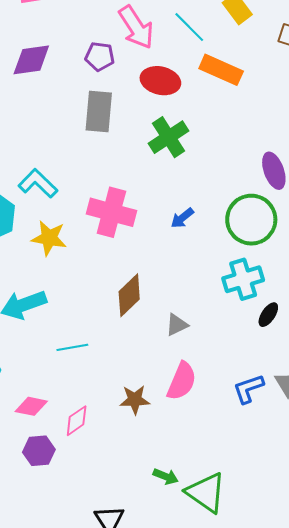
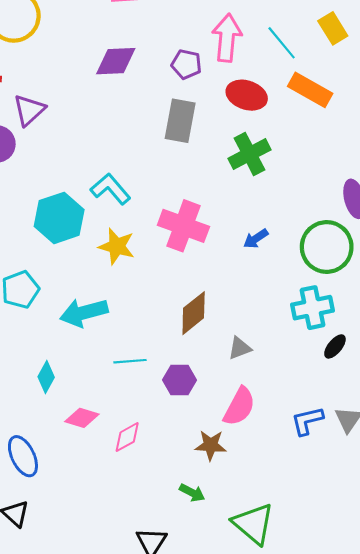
pink arrow: (136, 27) -> (227, 38), turned -147
brown star: (135, 400) -> (211, 445), moved
purple hexagon: (39, 451) -> (179, 380), moved
green arrow: (166, 476) -> (192, 493), moved

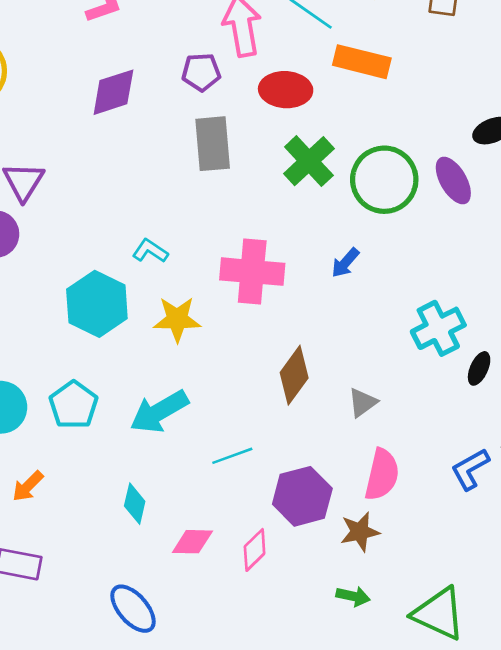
cyan L-shape: (110, 189) -> (150, 251), size x0.7
green circle: (327, 247) -> (384, 180), moved
purple hexagon: (179, 380) -> (302, 496), moved, size x1.4

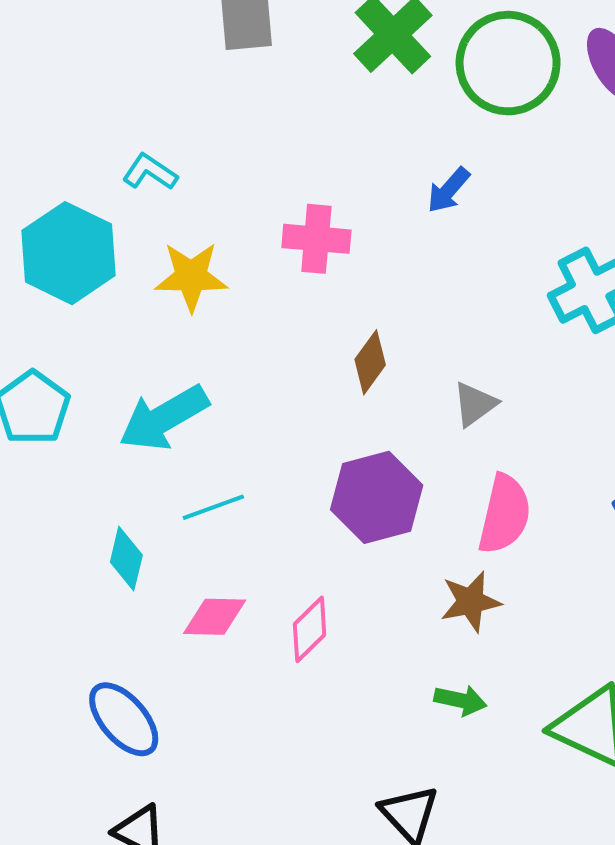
pink cross: (252, 272) -> (316, 239), moved, size x0.7
brown diamond: (294, 375) -> (370, 362), size x0.7
cyan line: (232, 456) -> (213, 507), moved
purple hexagon: (302, 496) -> (377, 497), moved

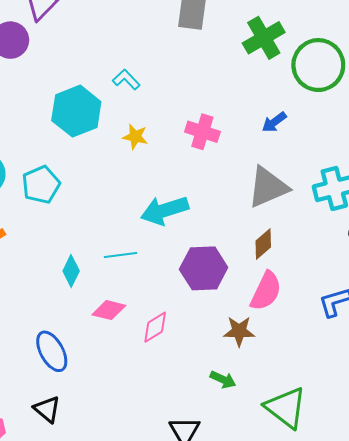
yellow star: (191, 277) -> (135, 137), size x0.7
brown diamond: (370, 362) -> (263, 244), moved
gray triangle: (475, 404) -> (268, 187), moved, size x1.8
cyan arrow: (164, 418) -> (164, 210), moved

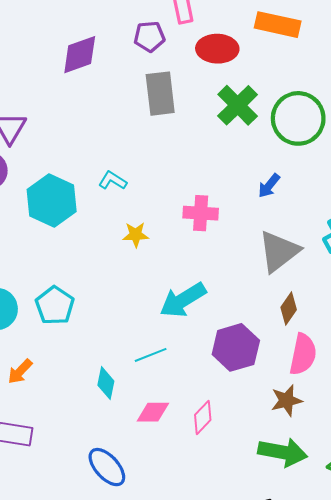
cyan hexagon: (76, 111) -> (52, 200), moved
green arrow: (223, 380) -> (283, 452), size x1.8

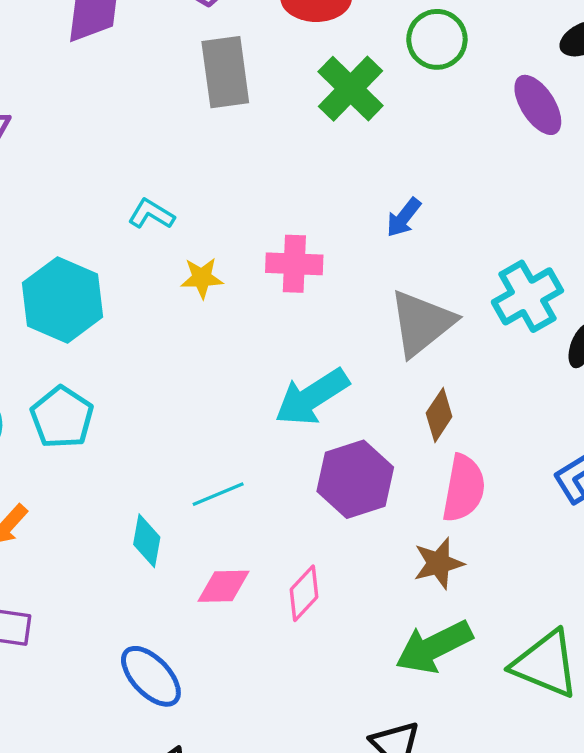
green circle: (298, 118) -> (437, 39), moved, size x0.7
cyan hexagon: (52, 200) -> (62, 300), moved
yellow star: (136, 235) -> (202, 278), moved
cyan arrow: (183, 300) -> (312, 397), moved
green arrow: (283, 452) -> (434, 647), turned 144

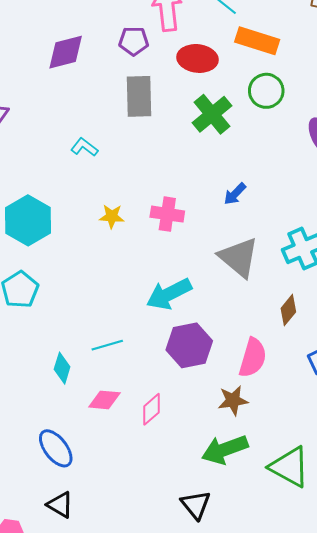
cyan L-shape: (151, 214) -> (84, 147), moved
gray triangle: (422, 323) -> (239, 257), turned -48
brown diamond: (439, 415) -> (288, 310), moved

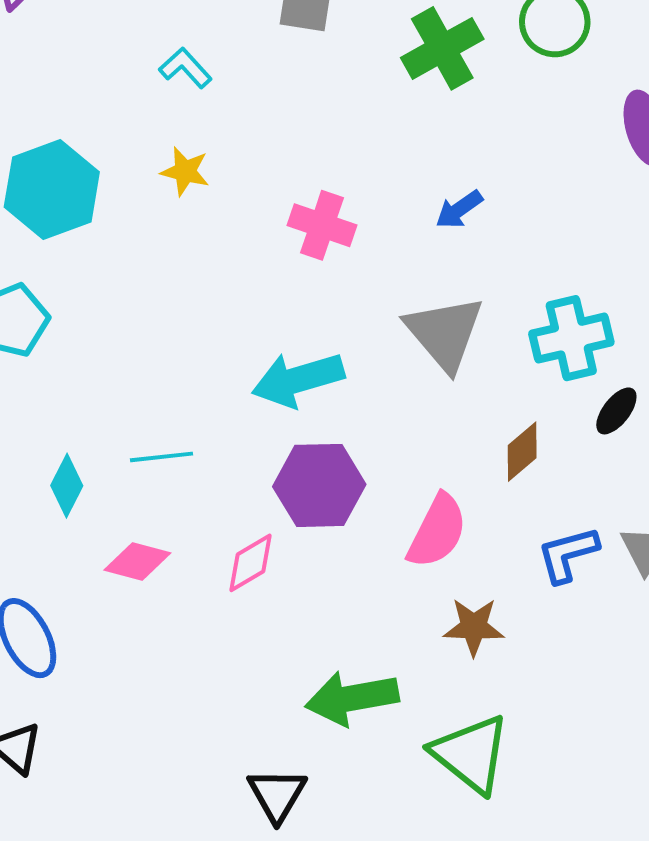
yellow star: (112, 216) -> (185, 171), moved
brown star: (233, 400) -> (474, 627), moved
pink diamond: (152, 409) -> (251, 563), moved

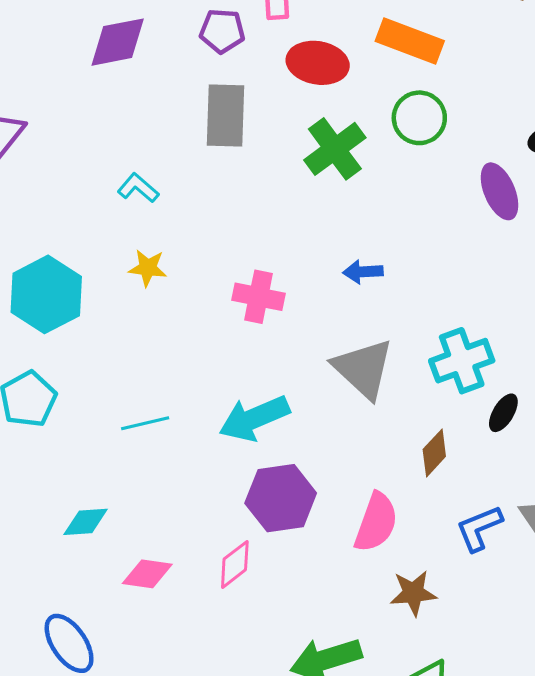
blue arrow: (459, 210) -> (363, 272), turned 39
cyan line: (162, 457) -> (145, 423), moved
cyan diamond: (67, 486) -> (86, 522), turned 66

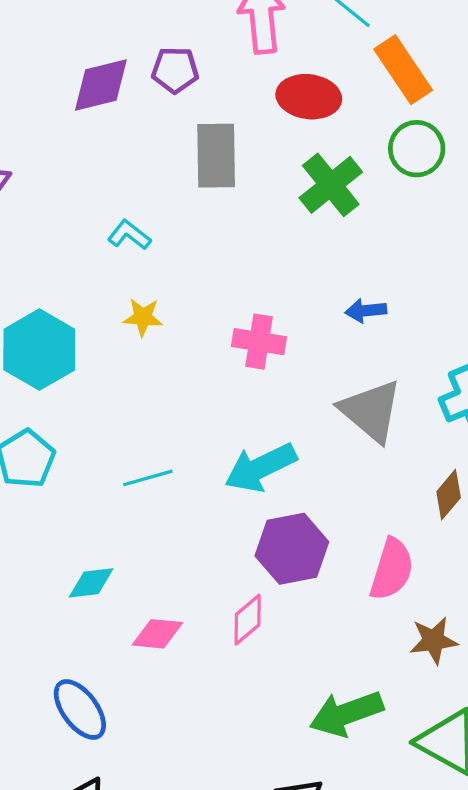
purple pentagon: (222, 31) -> (175, 70), moved
orange rectangle: (410, 41) -> (403, 70), turned 38

